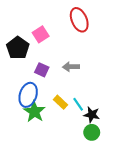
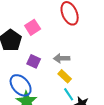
blue ellipse: (28, 95) -> (21, 85), turned -60
yellow rectangle: (60, 102) -> (65, 76), moved

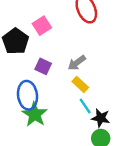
gray arrow: (62, 58) -> (77, 63), turned -35
blue ellipse: (21, 85) -> (28, 95), turned 35

